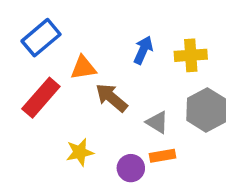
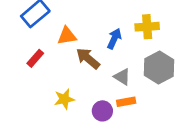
blue arrow: (143, 50) -> (114, 39), moved
red rectangle: (41, 98) -> (35, 58), size x0.6

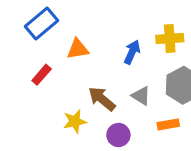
brown arrow: (88, 58) -> (102, 99), moved
orange rectangle: (126, 102) -> (168, 124), moved

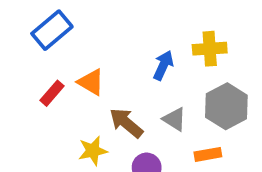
orange triangle: (78, 49) -> (91, 82), moved, turned 40

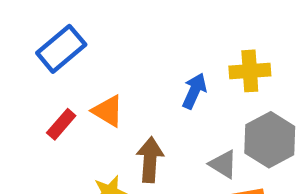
gray triangle: (174, 119) -> (223, 164), moved
brown arrow: (126, 123) -> (150, 160), turned 54

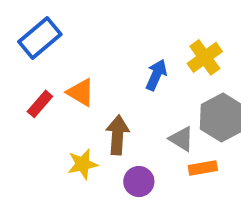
yellow cross: (250, 71) -> (205, 57), turned -32

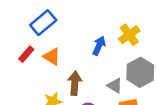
blue rectangle: (40, 38) -> (43, 23), moved
red rectangle: (40, 104) -> (26, 54), moved

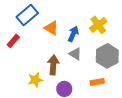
orange triangle: (52, 57) -> (51, 28), moved
gray triangle: (115, 86) -> (75, 54), moved

